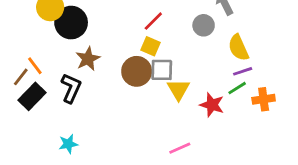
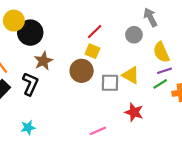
gray square: (162, 70) -> (110, 83), moved
yellow triangle: (178, 89) -> (131, 75), moved, turned -30
red star: (212, 105) -> (134, 112), moved
pink line: (180, 148) -> (98, 131), moved

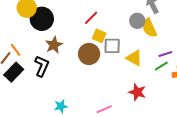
red line: (95, 31) -> (91, 18), moved
yellow semicircle: (161, 52) -> (149, 28), moved
gray square: (110, 83) -> (112, 46), moved
cyan star: (28, 128) -> (61, 106), moved

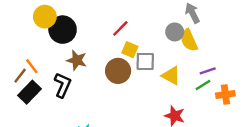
brown star: (54, 45) -> (77, 60), turned -30

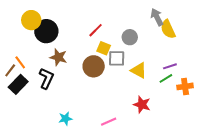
gray circle: (175, 32) -> (130, 37), moved
yellow semicircle: (189, 40) -> (168, 29), moved

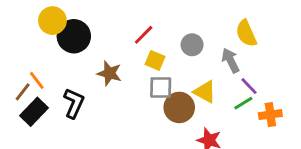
gray arrow: (157, 17) -> (230, 60), moved
brown star: (58, 57) -> (109, 73), moved
gray square: (117, 58) -> (161, 88), moved
brown circle: (94, 66) -> (179, 107), moved
purple line: (170, 66) -> (249, 86), turned 64

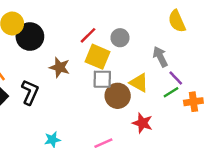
yellow semicircle: (246, 33) -> (177, 21), moved
gray circle: (192, 45) -> (120, 38), moved
yellow square: (155, 60) -> (97, 57), size x1.5

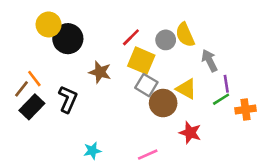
yellow semicircle: (177, 21) -> (185, 35), moved
purple line: (176, 78) -> (226, 84), turned 35
gray square: (102, 79) -> (146, 85), turned 30

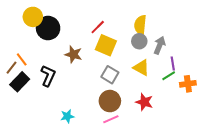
yellow semicircle: (185, 35) -> (140, 25), turned 30
gray circle: (166, 40) -> (139, 41), moved
gray arrow: (209, 61) -> (160, 45), turned 48
gray square: (146, 85) -> (110, 75), moved
brown circle: (163, 103) -> (110, 101), moved

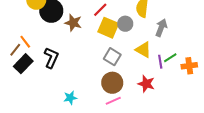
gray circle: (139, 41) -> (125, 24), moved
brown star: (73, 54) -> (73, 23), moved
purple line: (173, 64) -> (160, 62), moved

